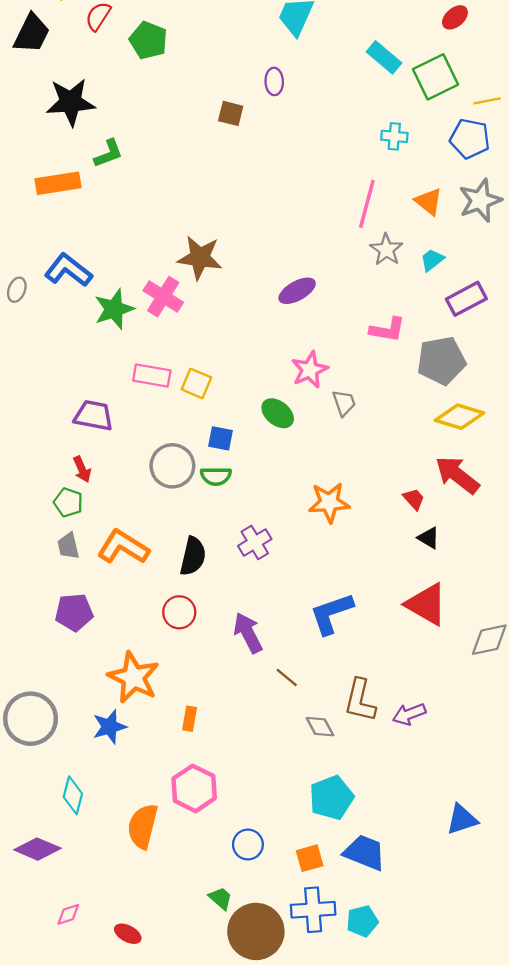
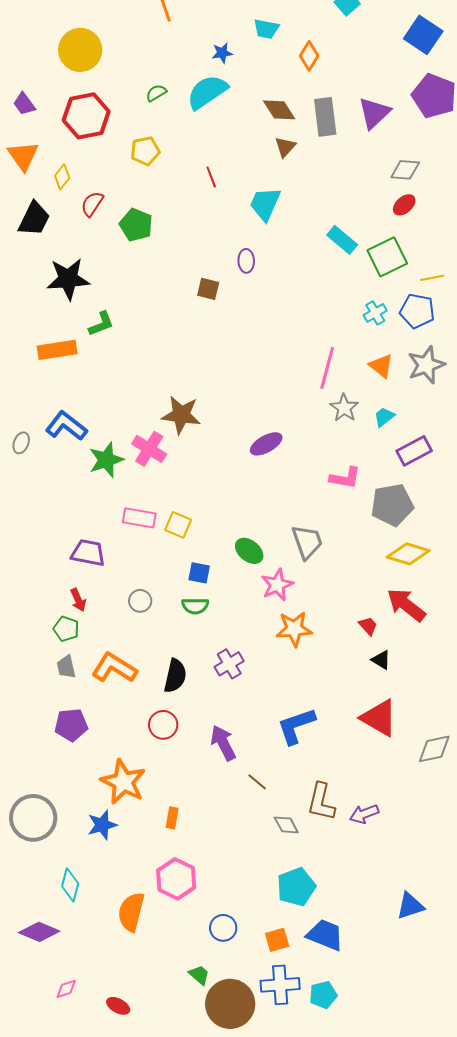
cyan cross: (394, 136) -> (375, 313), moved, turned -35
pink star: (310, 370) -> (277, 585), moved
gray trapezoid: (344, 403) -> (307, 542), size x1.5
gray circle: (172, 466) -> (140, 601), moved, size x0.6

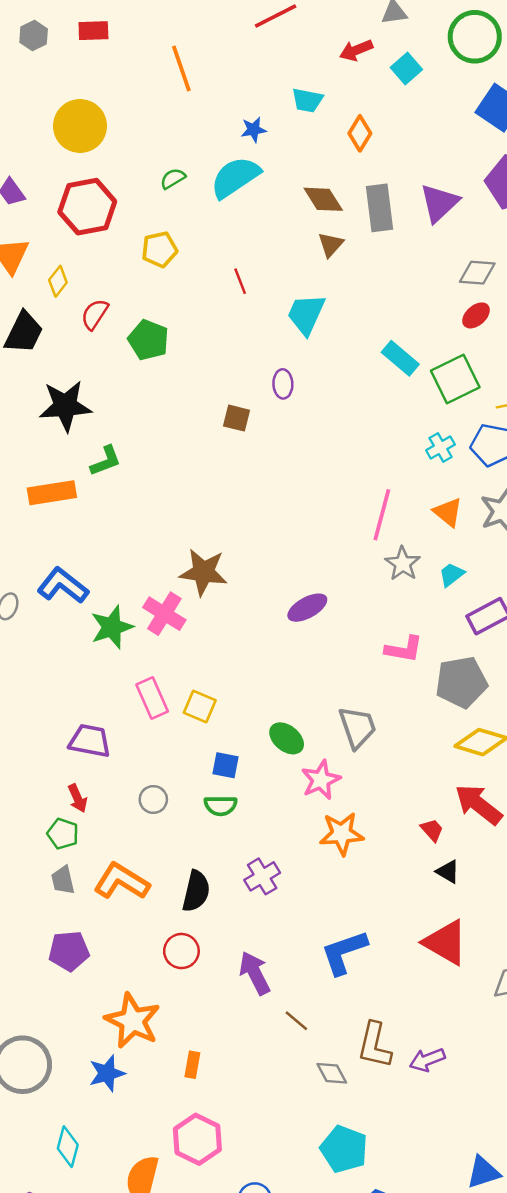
pink rectangle: (139, 518) -> (152, 698), turned 56
cyan pentagon: (296, 887) -> (344, 1149), turned -30

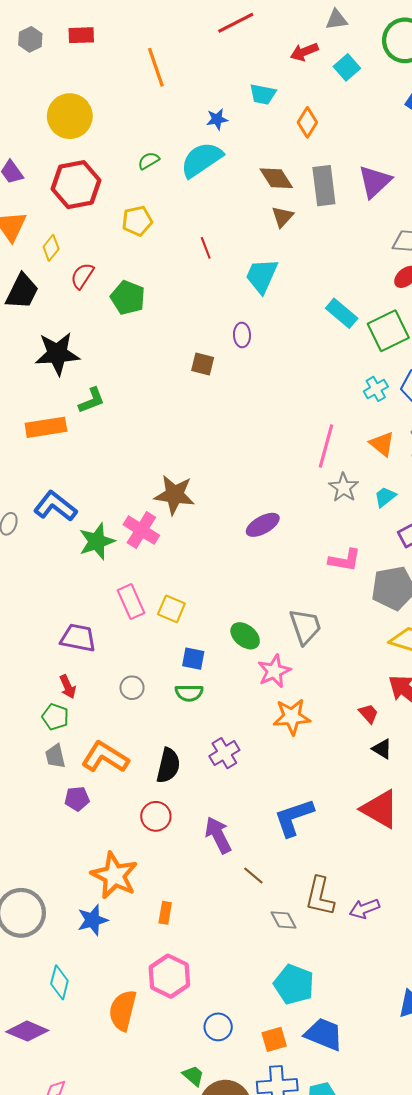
purple pentagon: (69, 951) -> (77, 799), moved, size x0.7

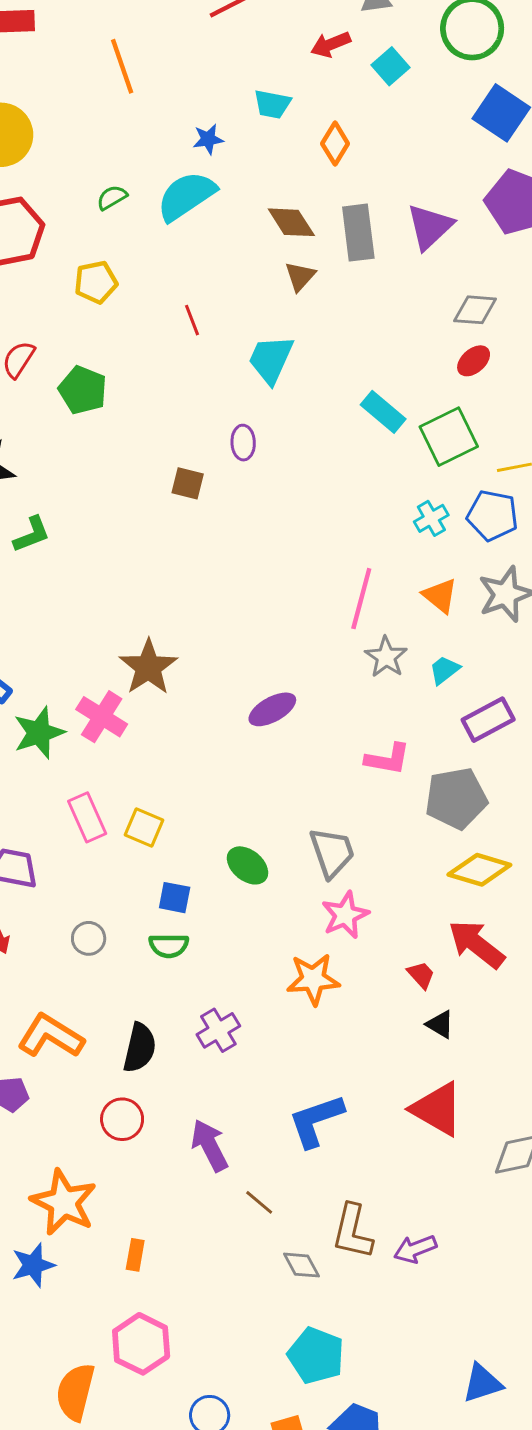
brown star: (175, 495) -> (148, 667), turned 30
pink star: (274, 671) -> (345, 915), moved

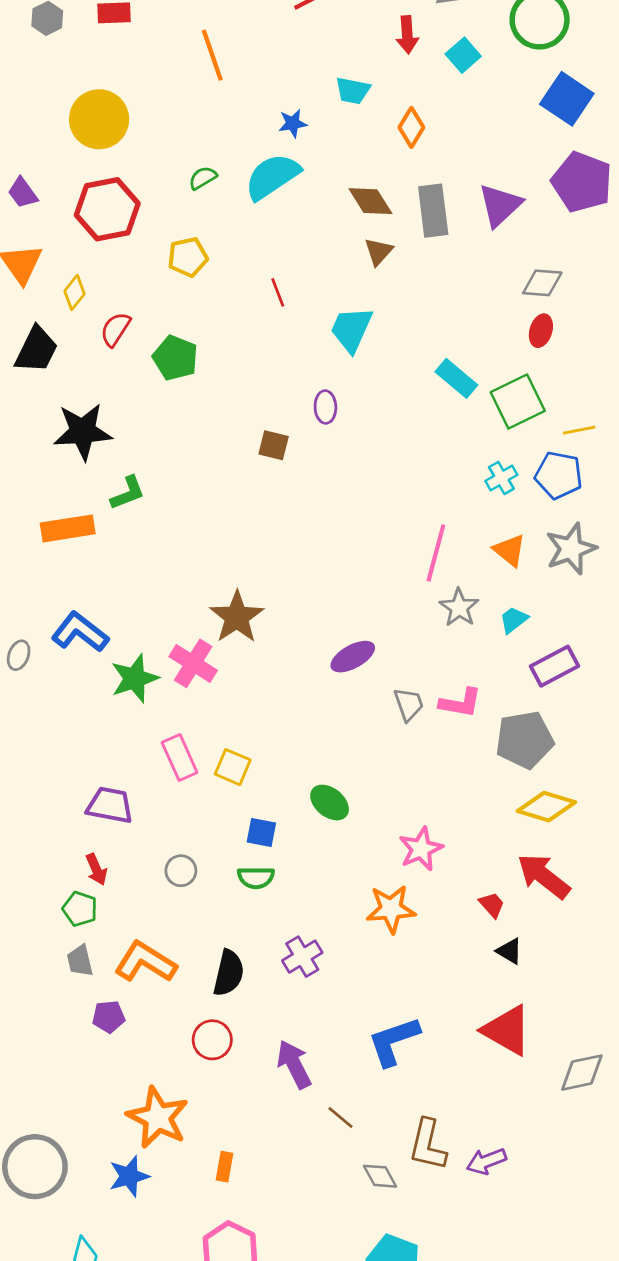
red arrow: (331, 44) -> (407, 35), turned -72
red ellipse: (474, 361) -> (541, 331), turned -32
gray trapezoid: (332, 852) -> (409, 704), moved, size x0.7

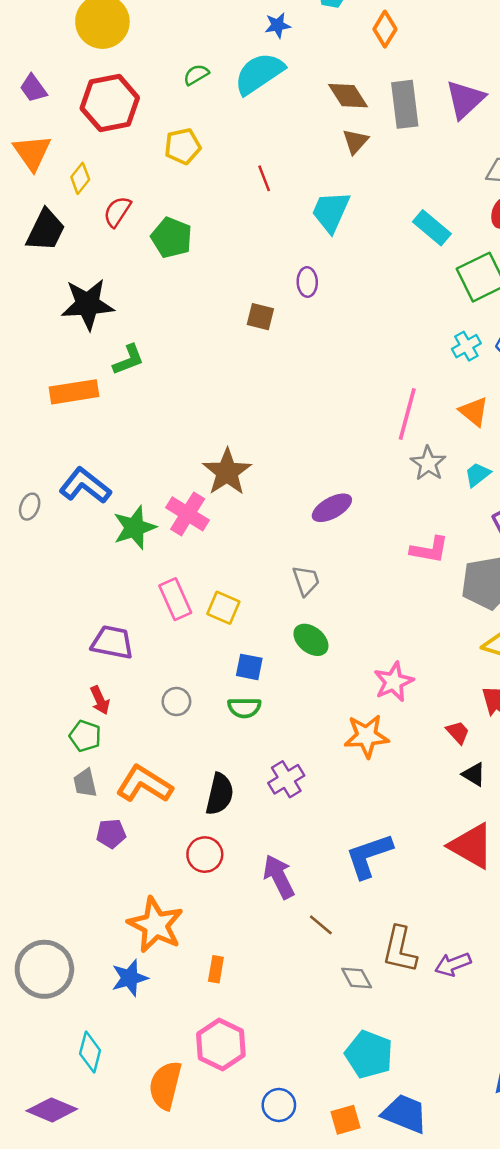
cyan rectangle: (456, 378) -> (432, 228), moved
gray trapezoid: (409, 704) -> (306, 581), moved

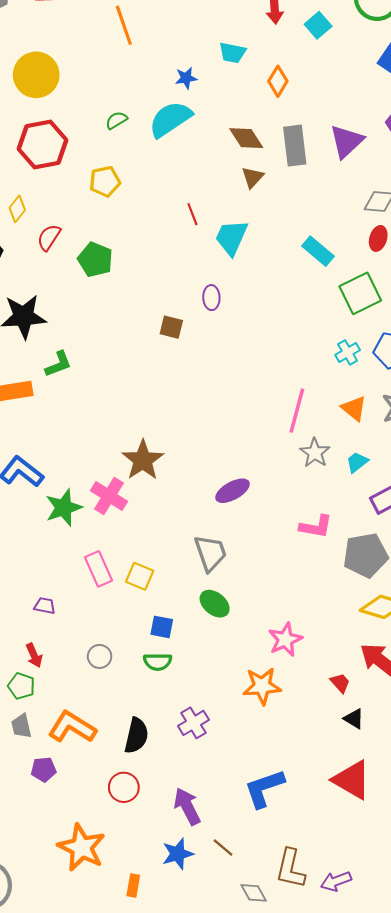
red line: (264, 178) -> (192, 214), moved
gray trapezoid: (306, 581) -> (210, 553), size x1.4
purple trapezoid: (112, 642) -> (45, 606), size x0.6
blue star: (130, 978) -> (178, 854), moved

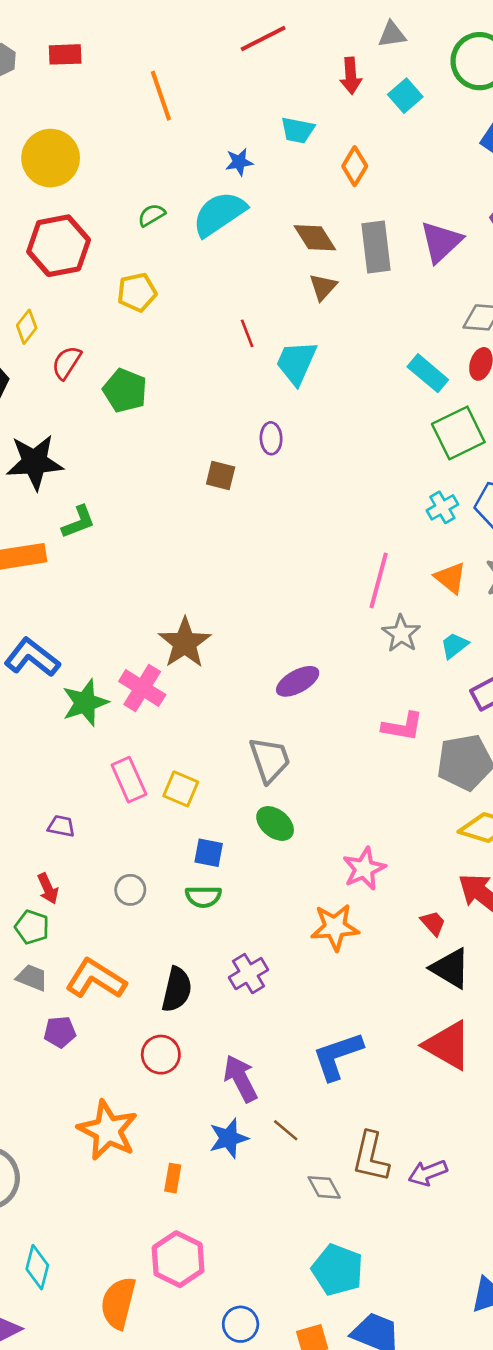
cyan rectangle: (318, 251) -> (428, 373), moved
black triangle: (354, 719) -> (450, 968), size x1.6
gray trapezoid: (21, 726) -> (32, 978), turned 125

